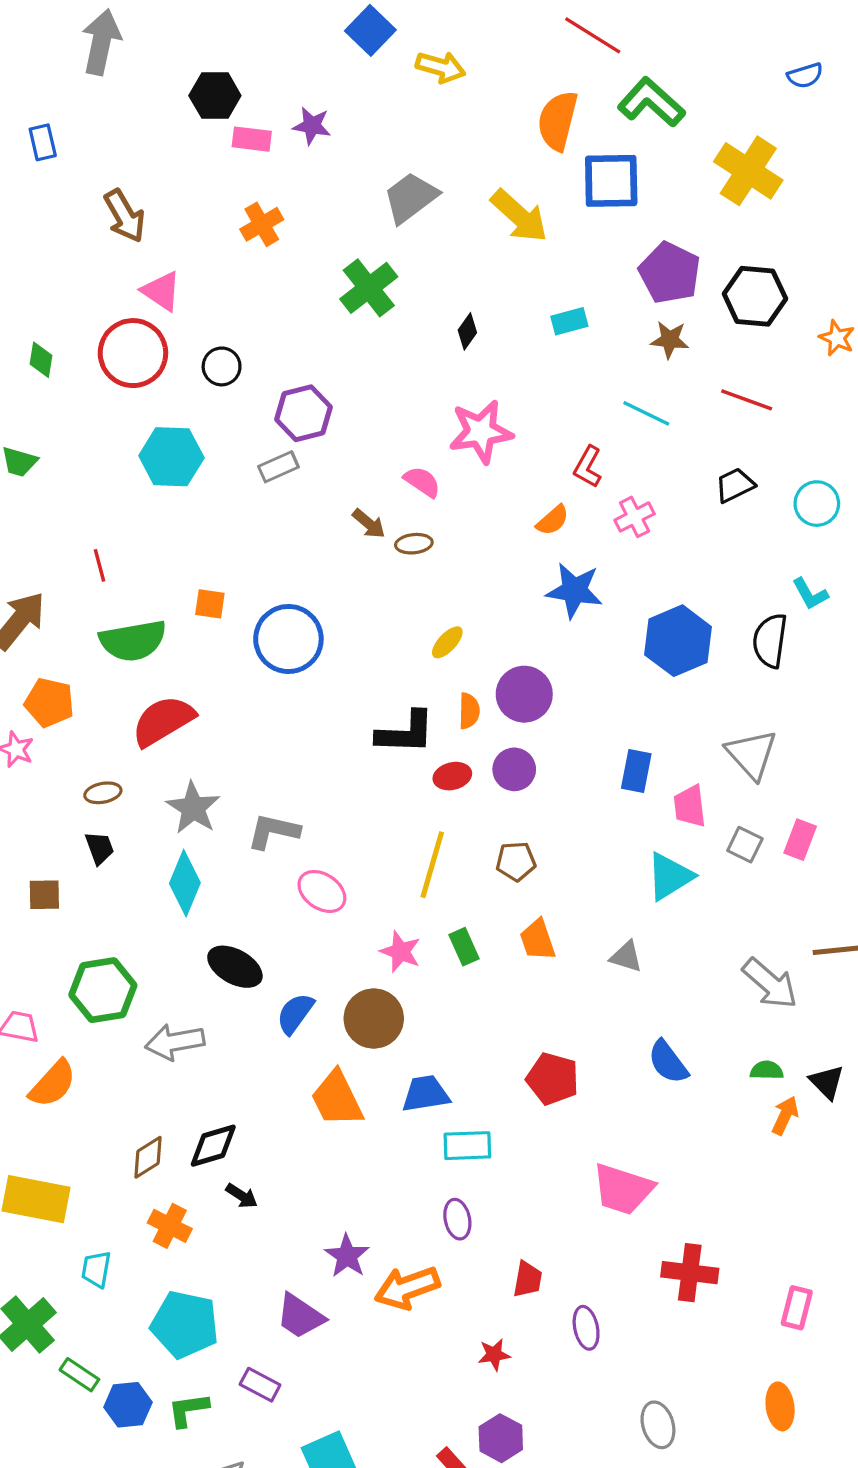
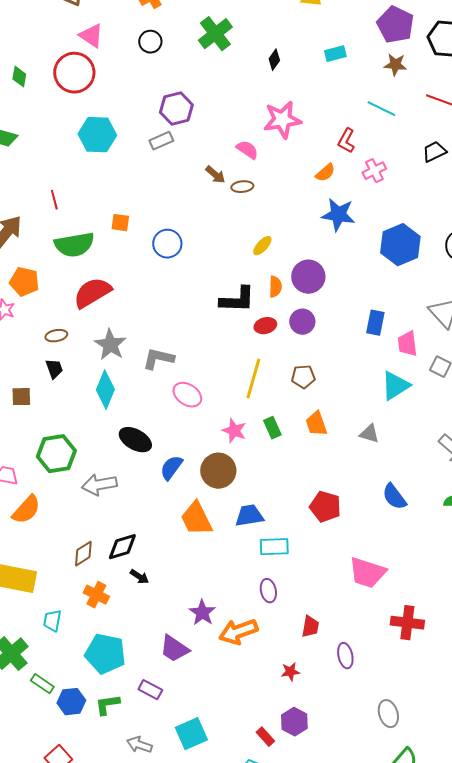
black circle: (222, 366) -> (150, 42), moved
blue circle: (288, 639) -> (167, 244), size x0.7

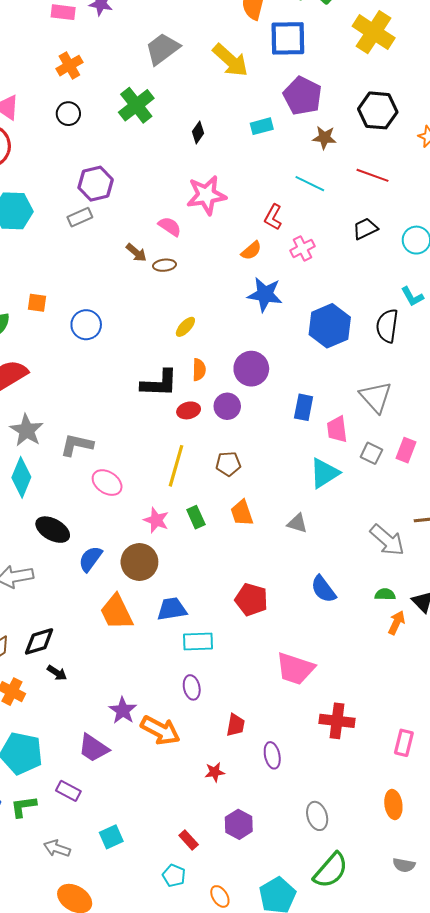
purple pentagon: (395, 25) -> (302, 96), moved
purple circle: (308, 277) -> (251, 369), moved
orange arrow: (238, 632) -> (160, 730), turned -132
purple hexagon: (294, 722) -> (239, 824), moved
cyan square: (191, 734) -> (111, 837), size x0.7

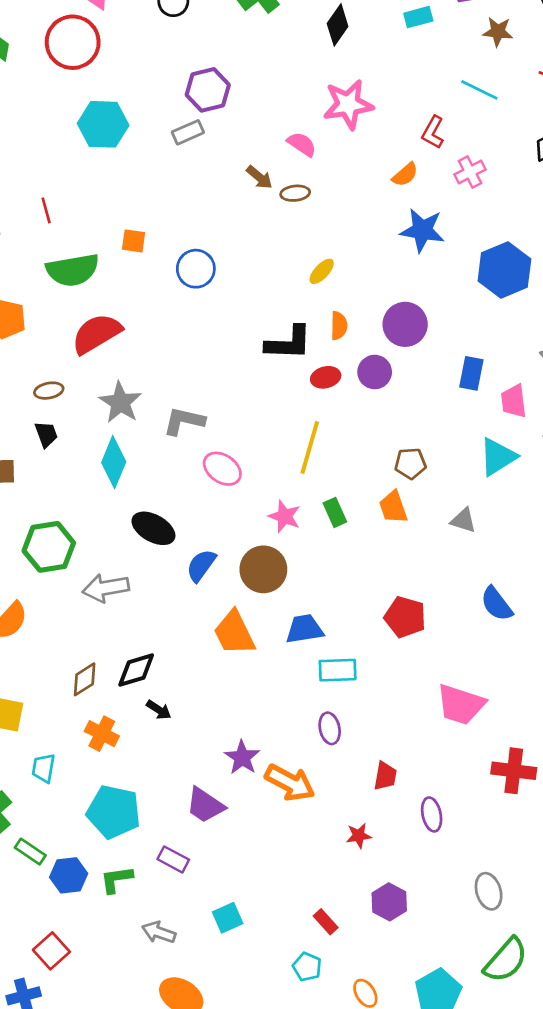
black diamond: (198, 132) -> (338, 25), size x1.4
brown pentagon: (228, 464) -> (410, 463), moved

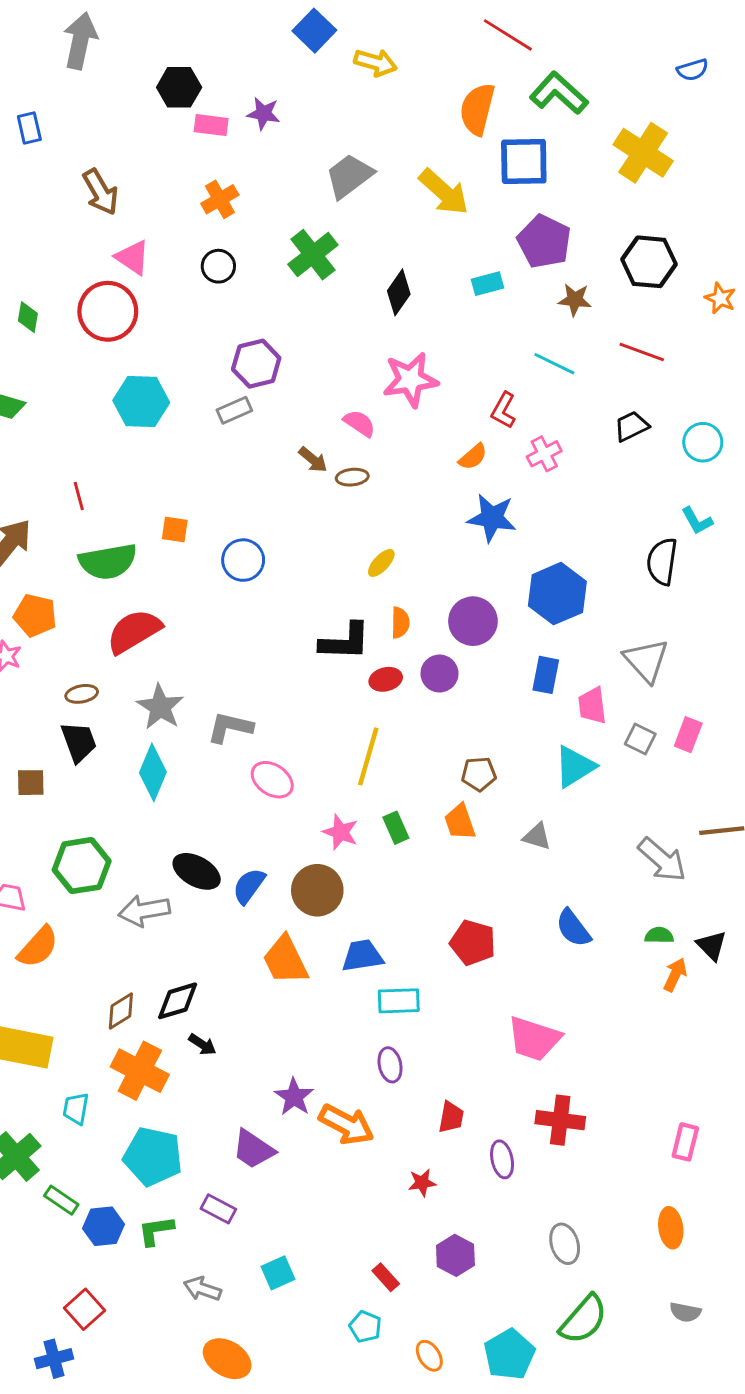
blue hexagon: (504, 270) -> (557, 594), moved
black trapezoid: (46, 434) -> (79, 742), size x1.4
black ellipse: (153, 528) -> (197, 871), moved
orange cross: (102, 734) -> (140, 1071), size x1.5
red cross: (514, 771) -> (560, 1120), moved

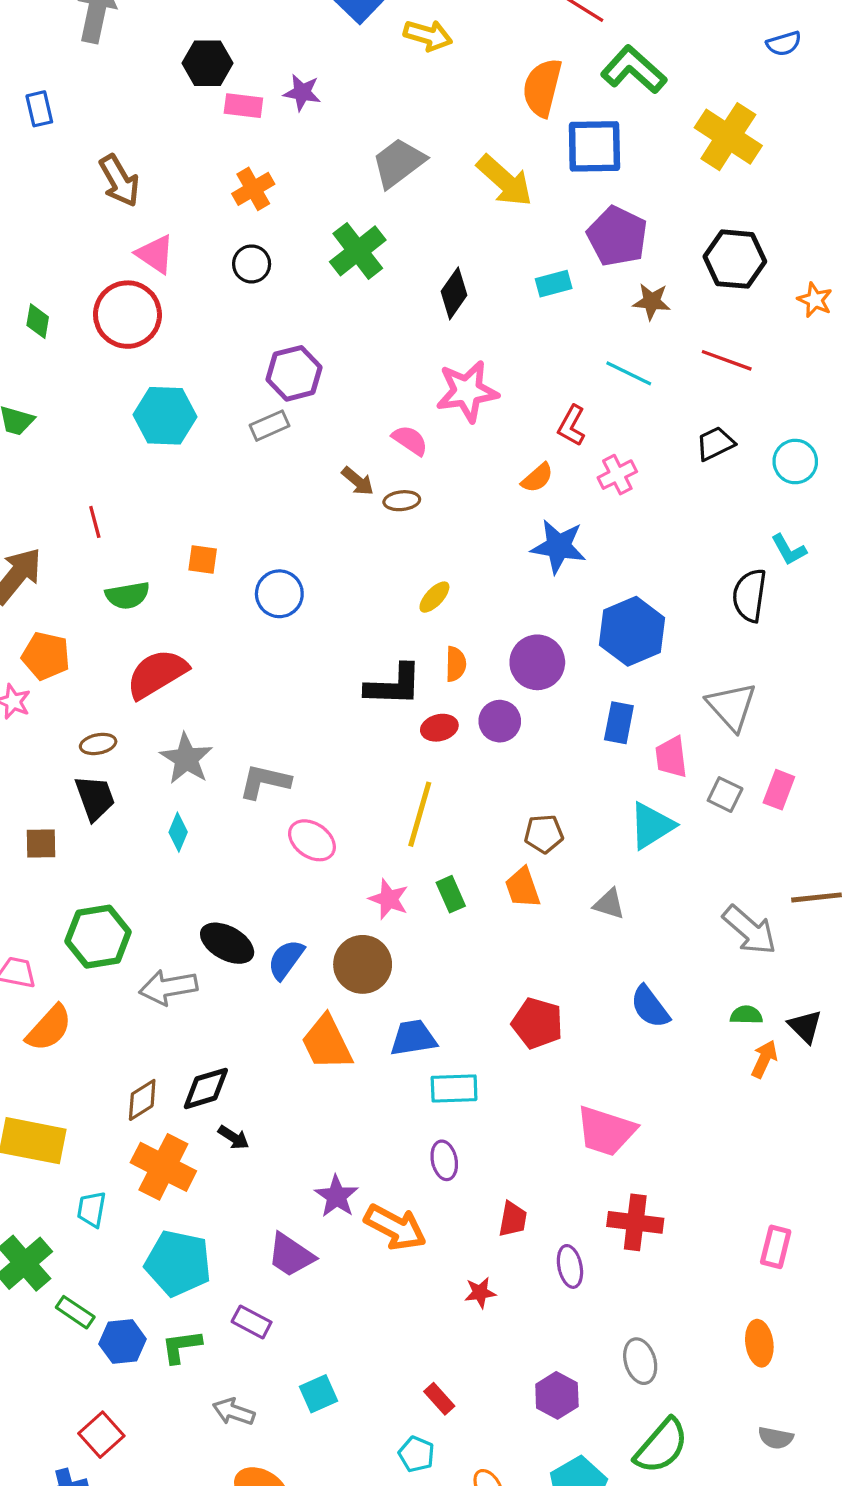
green semicircle: (108, 562) -> (127, 595), size x0.7
cyan diamond: (153, 772) -> (178, 832), size x0.6
purple hexagon: (455, 1255) -> (557, 1395), moved

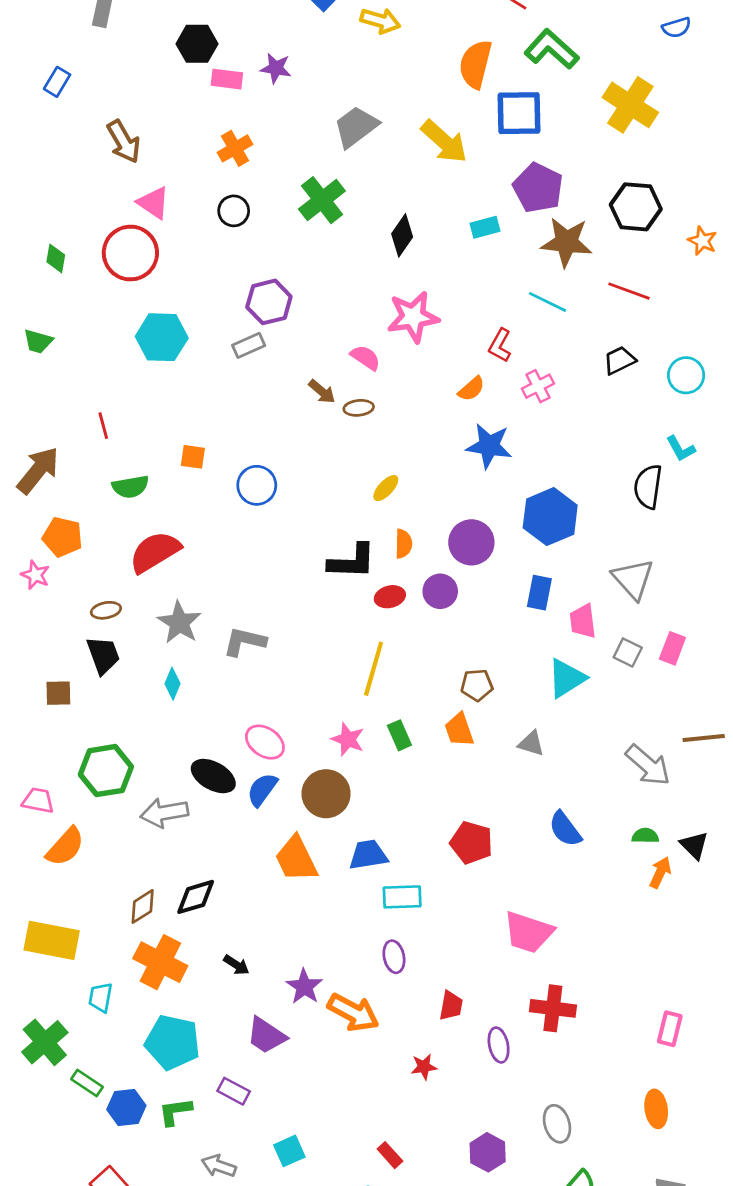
blue rectangle: (39, 109) -> (57, 82), turned 44
brown star: (652, 302) -> (566, 242), size x1.6
pink ellipse: (312, 840) -> (265, 742), moved
black arrow: (234, 1137) -> (236, 965), moved

